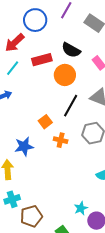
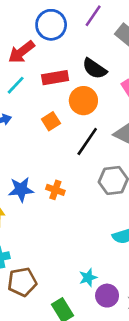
orange square: (45, 122) -> (51, 121), moved
orange cross: (61, 140) -> (55, 190), moved

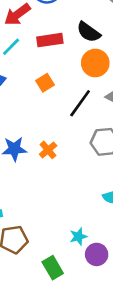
orange circle: (83, 101) -> (95, 63), moved
orange cross: (55, 190) -> (48, 150), turned 30

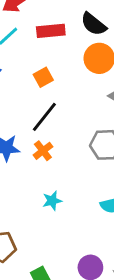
black line: (80, 103) -> (44, 117), moved
cyan star: (78, 236) -> (52, 201), moved

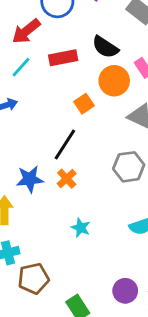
orange square: (43, 77) -> (84, 104), moved
cyan star: (52, 201) -> (81, 228), turned -30

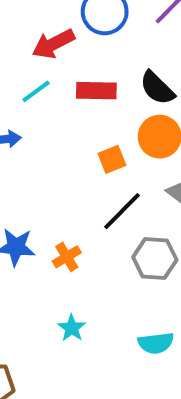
black line: (65, 145) -> (122, 211), moved

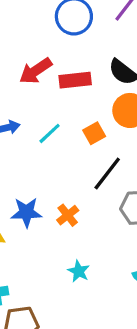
red arrow: (53, 44) -> (36, 71), moved
cyan line: (36, 91) -> (50, 133), moved

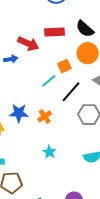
red arrow: (36, 71) -> (28, 44), moved, turned -125
cyan line: (50, 133) -> (49, 81), moved

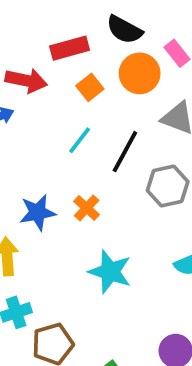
orange square: (64, 66) -> (90, 87), moved
cyan star: (49, 152) -> (110, 272), size x1.6

